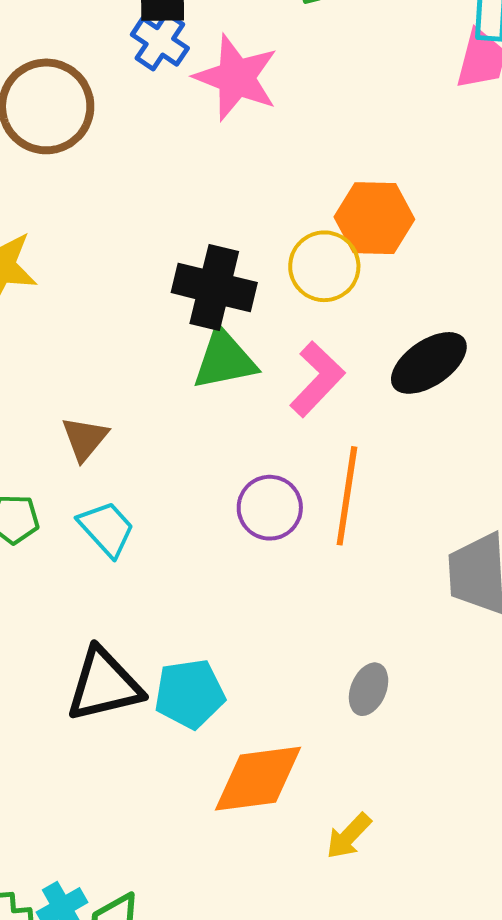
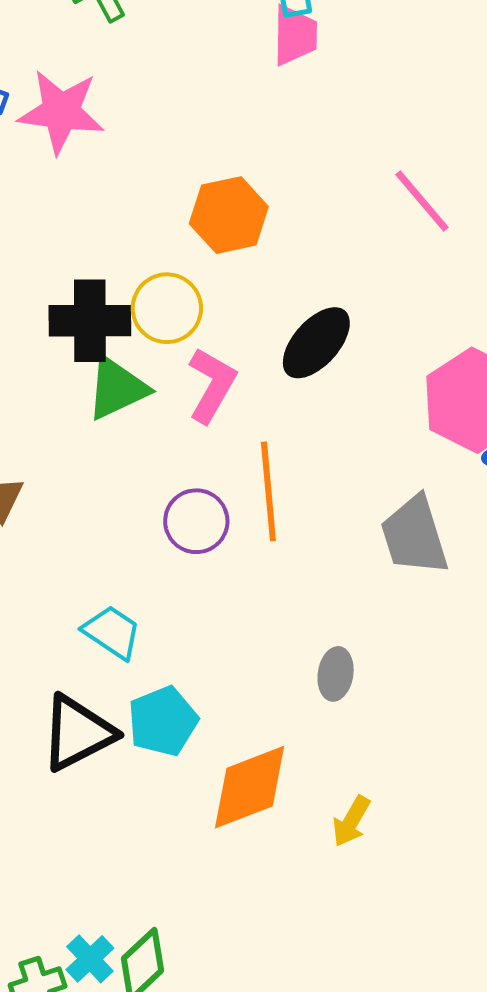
yellow circle: (324, 266) -> (167, 308), moved
cyan trapezoid: (107, 529) -> (112, 632), moved

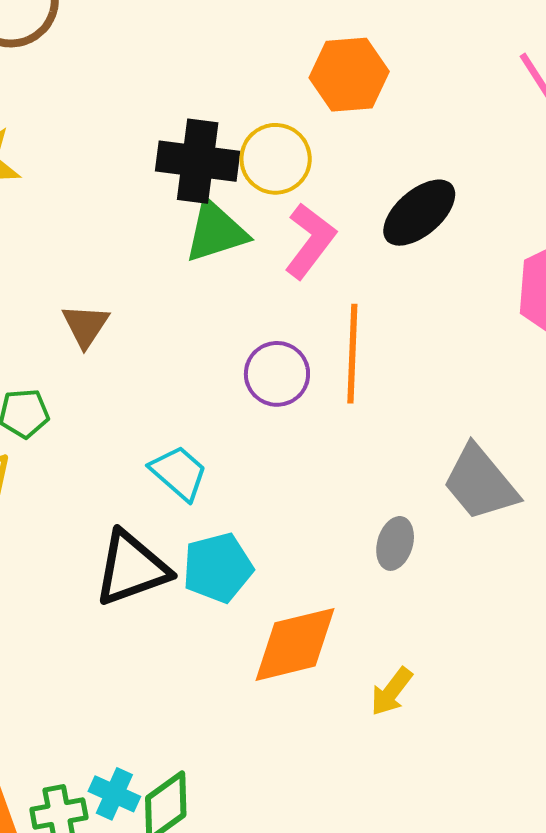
gray trapezoid: (414, 536) -> (480, 483), moved, turned -30
cyan cross: (90, 959) -> (114, 794), turned -30

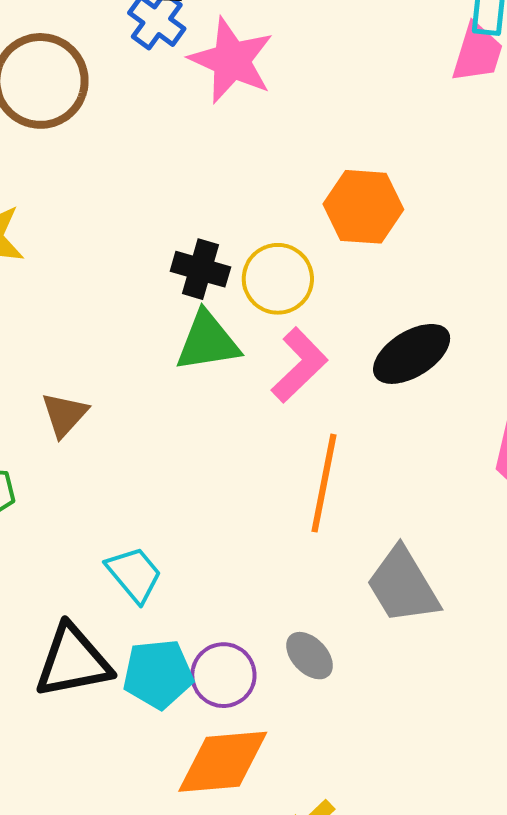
black cross: (198, 161) -> (200, 269), size x0.7
purple circle: (277, 374) -> (223, 675), moved
gray trapezoid: (480, 483) -> (403, 586), moved
gray ellipse: (395, 543) -> (310, 656), moved, turned -69

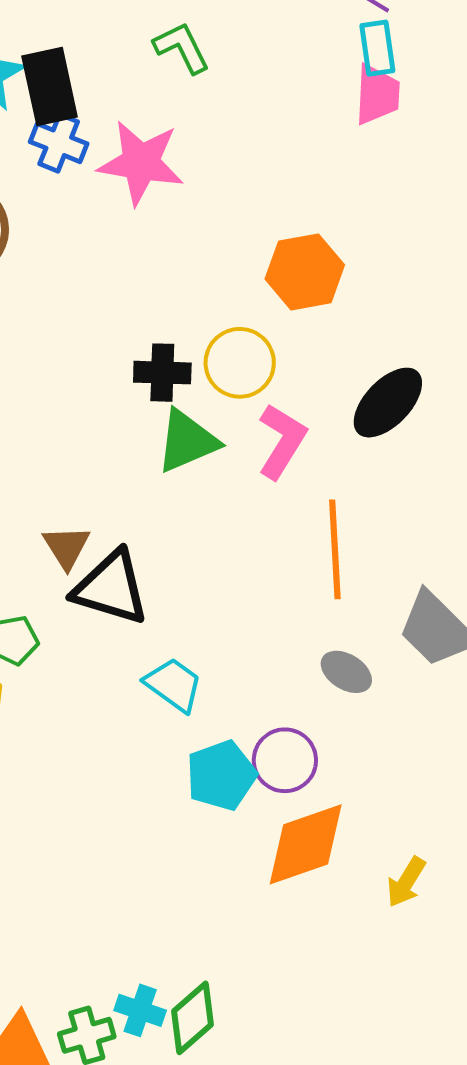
gray ellipse: (310, 656) -> (346, 672), moved
black triangle: (73, 661) -> (111, 588), moved, turned 42

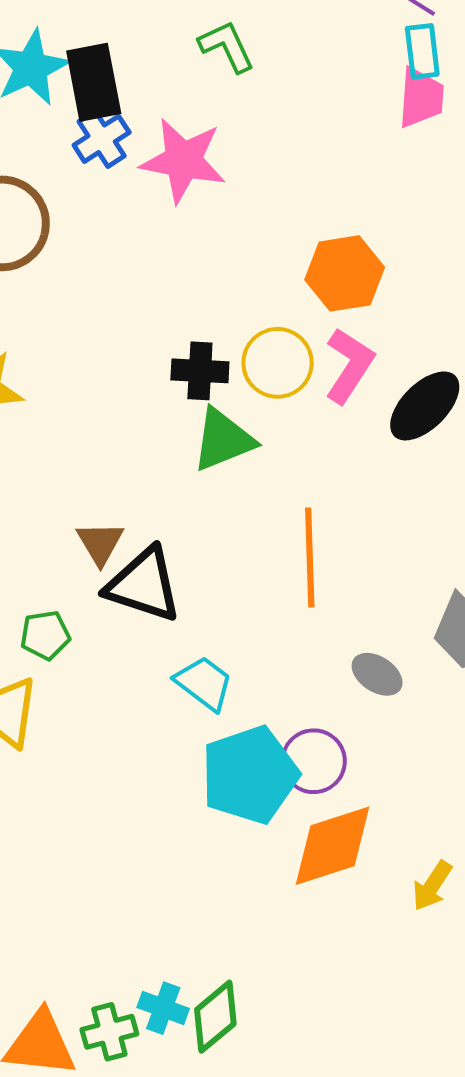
blue cross: (59, 143) -> (102, 139), turned 34
pink L-shape: (282, 441) -> (349, 366), moved
orange line: (335, 549) -> (310, 558), moved
cyan pentagon: (221, 775) -> (250, 775), size x1.4

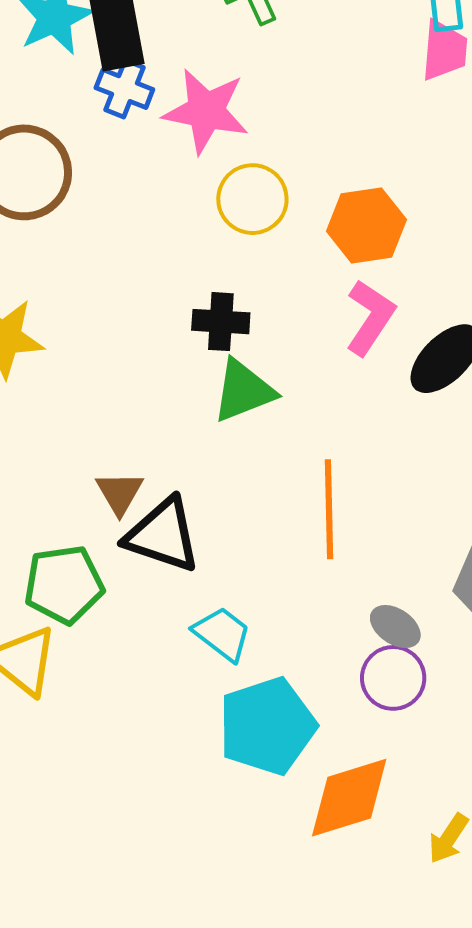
blue cross: (102, 139) -> (124, 89), turned -36
yellow circle: (278, 363) -> (252, 199), moved
green pentagon: (45, 635) -> (64, 585), size x1.6
purple circle: (314, 761) -> (393, 678), moved

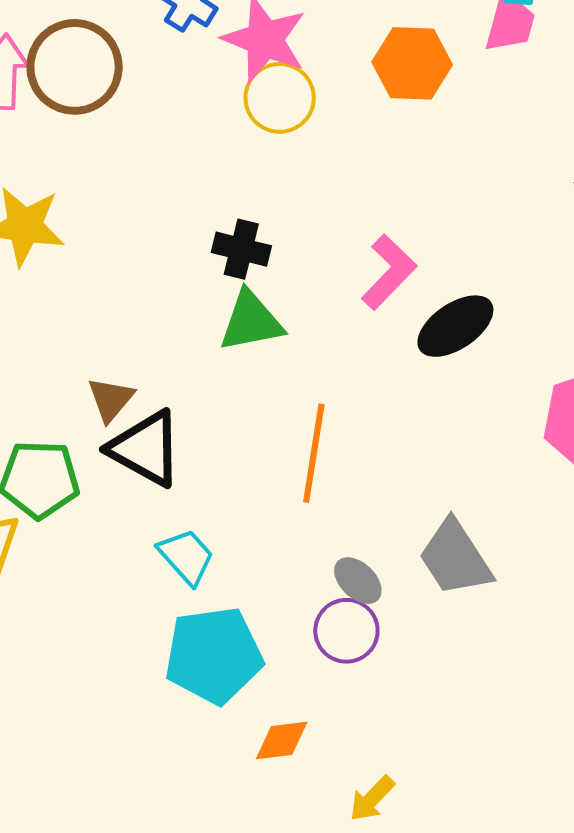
yellow circle: (252, 199) -> (280, 98), moved
orange hexagon: (366, 225) -> (412, 63), moved
orange diamond: (349, 798) -> (282, 741), size x0.6

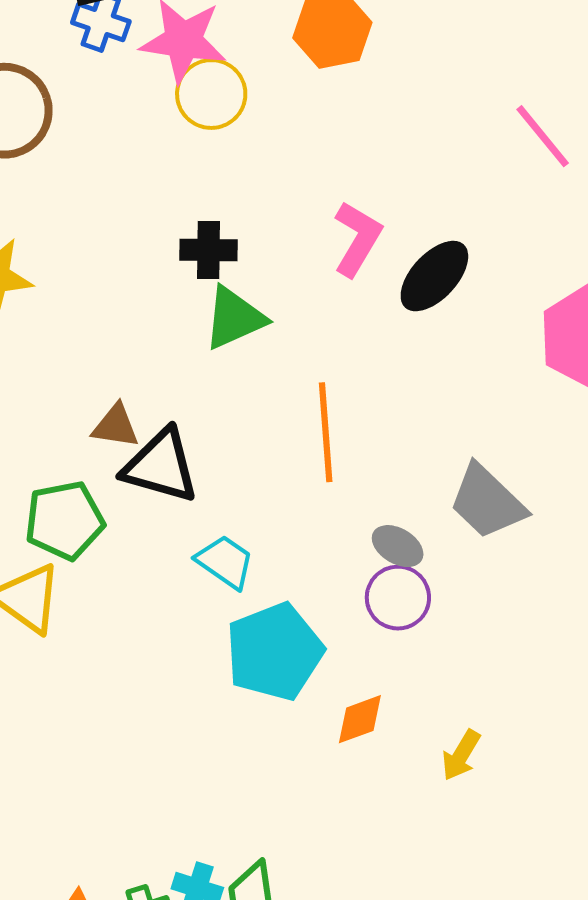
brown triangle: (111, 399) -> (116, 426), turned -48

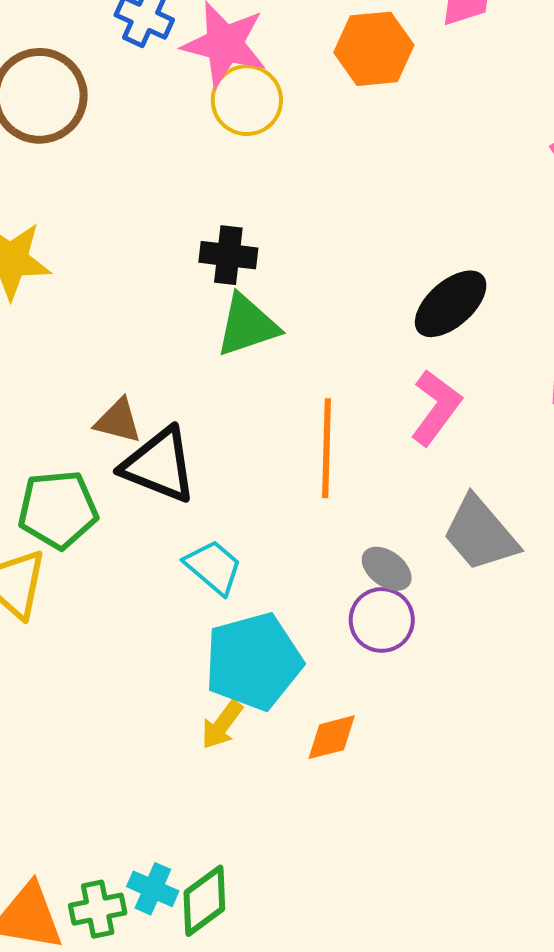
pink L-shape: (357, 239) -> (436, 408), moved
yellow arrow: (461, 755) -> (222, 725), moved

